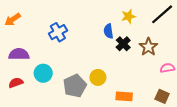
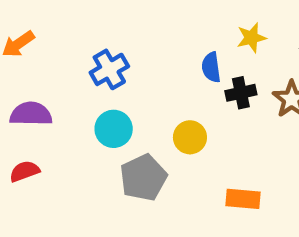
black cross: (123, 44) -> (241, 93), turned 32
cyan circle: (43, 73) -> (114, 129), moved
yellow circle: (98, 77) -> (190, 137), moved

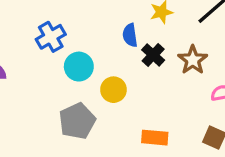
black cross: (241, 93) -> (153, 55), turned -35
cyan circle: (114, 129) -> (79, 67), moved

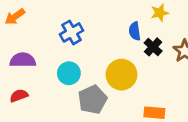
cyan circle: (79, 67) -> (69, 73), moved
yellow circle: (113, 90) -> (121, 75), size x1.5

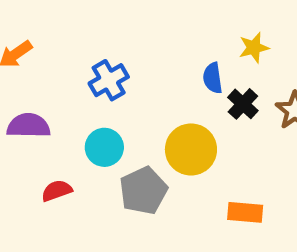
red semicircle: (19, 96) -> (57, 191), moved

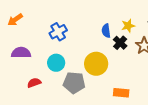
yellow star: (254, 48) -> (128, 26), moved
gray pentagon: (143, 191) -> (74, 83), turned 30

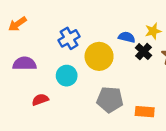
blue semicircle: (106, 31) -> (127, 37), turned 112
yellow circle: (96, 64) -> (99, 56), moved
gray pentagon: (74, 83) -> (110, 100), moved

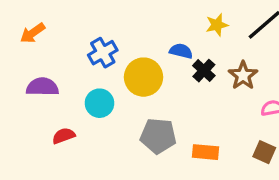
yellow star: (153, 31) -> (217, 25), moved

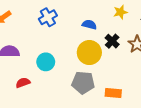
blue semicircle: (181, 51) -> (89, 25), moved
blue cross: (103, 53) -> (48, 17), moved
yellow circle: (144, 77) -> (89, 53), moved

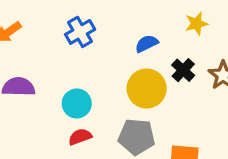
blue semicircle: (89, 25) -> (147, 44), turned -40
red semicircle: (23, 83) -> (80, 137), moved

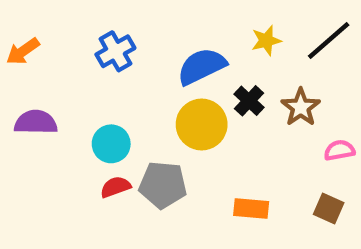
blue semicircle: (147, 44) -> (202, 66), size x1.6
gray pentagon: (137, 137) -> (163, 185), moved

